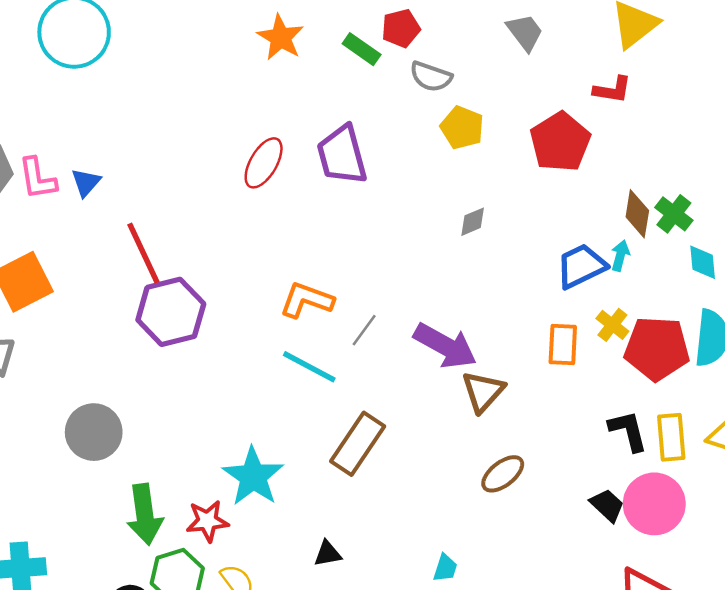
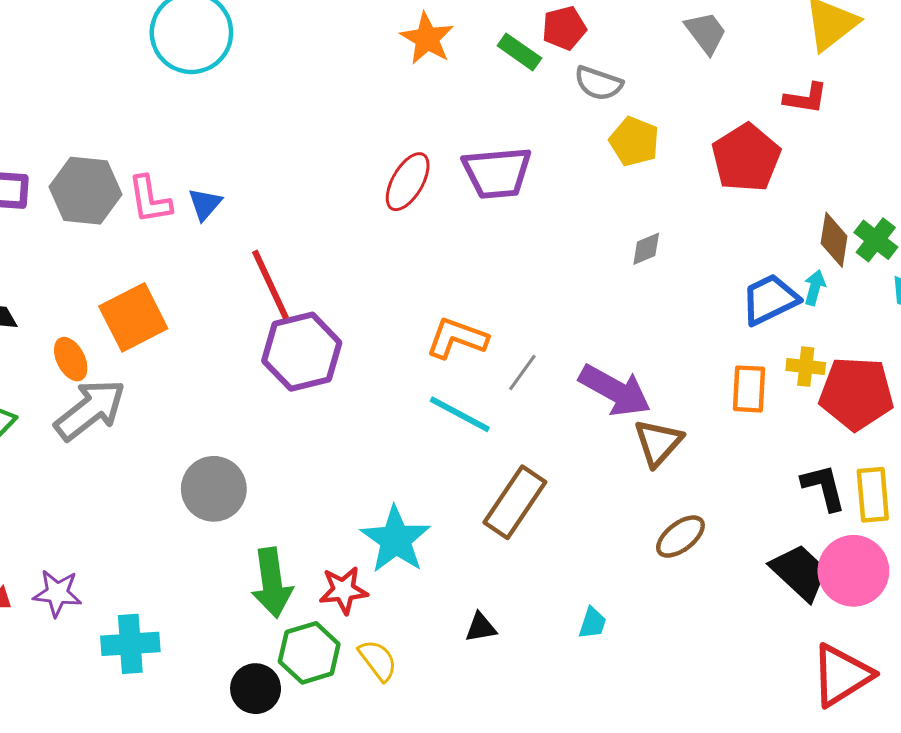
purple trapezoid: (342, 155) -> (497, 173), turned -80
yellow cross: (612, 325) -> (806, 367), turned -32
black trapezoid: (607, 505) -> (800, 572), size x1.5
cyan trapezoid: (445, 568) -> (593, 623), moved

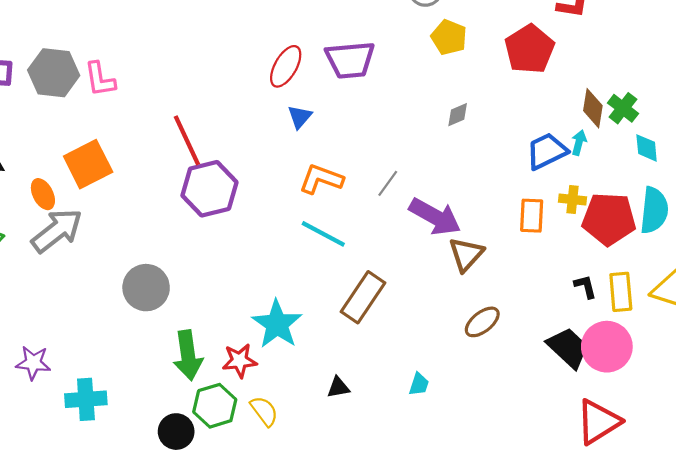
blue triangle: (205, 204) -> (300, 117), moved
gray line: (522, 373) -> (388, 183), moved
black L-shape: (824, 487) -> (585, 287), size x0.7

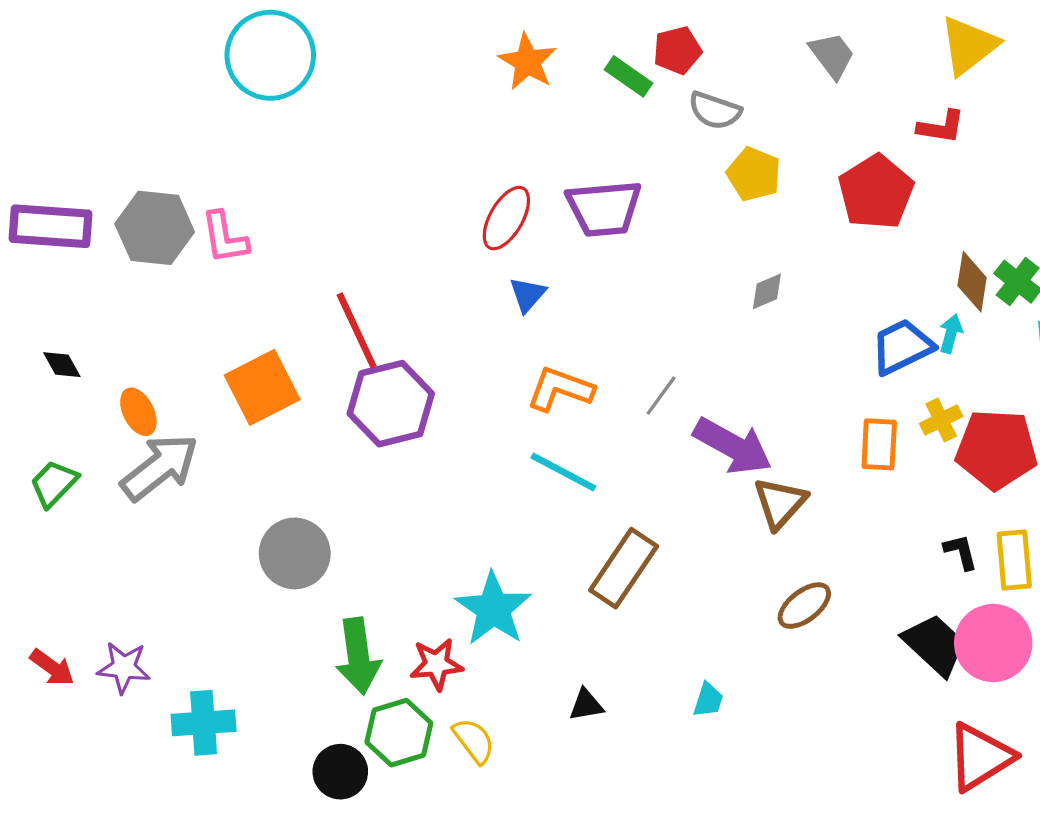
orange square: (88, 164) -> (262, 387), moved
yellow cross: (572, 200) -> (941, 420), turned -32

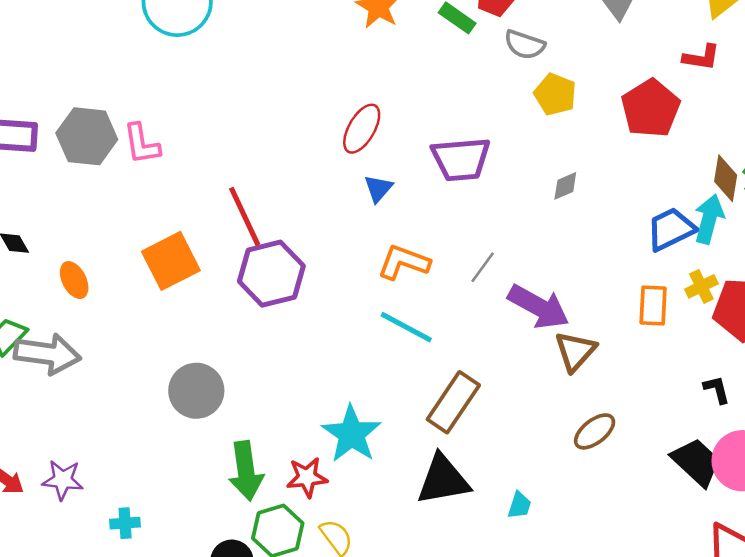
purple trapezoid: (604, 208) -> (461, 159), moved
cyan arrow: (951, 334) -> (709, 219), size x1.6
gray arrow: (160, 467) -> (47, 354), moved, turned 46
black triangle: (586, 705) -> (443, 480), moved, size x2.0
cyan cross: (204, 723) -> (125, 523), size x0.6

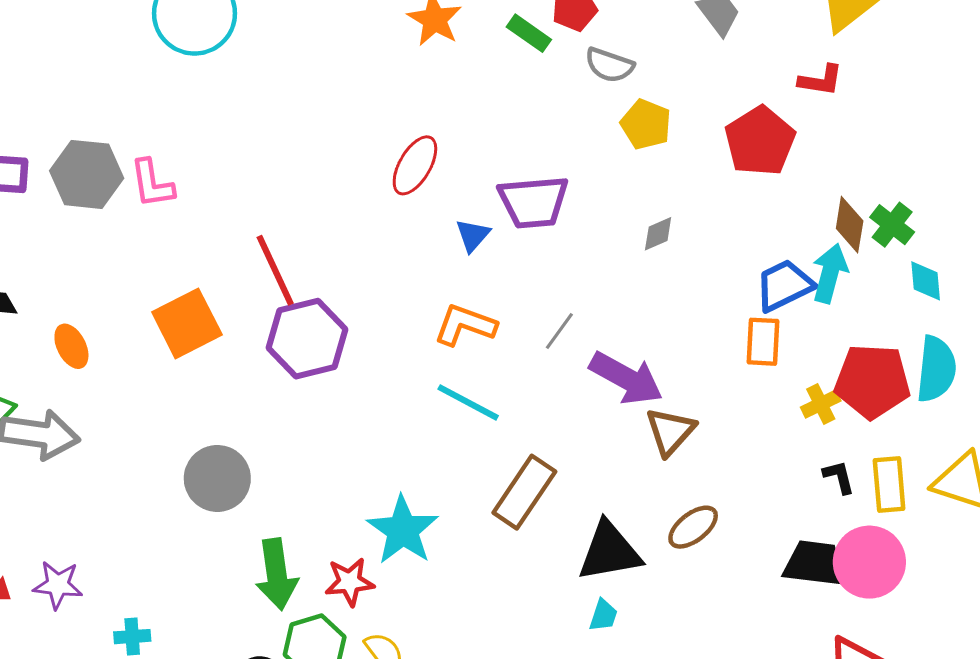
blue triangle: (378, 188) -> (473, 235), moved
yellow cross: (701, 286) -> (821, 404), moved
orange rectangle: (653, 306) -> (763, 342), moved
black trapezoid: (696, 462) -> (815, 564), turned -36
black triangle: (443, 480) -> (609, 551), moved

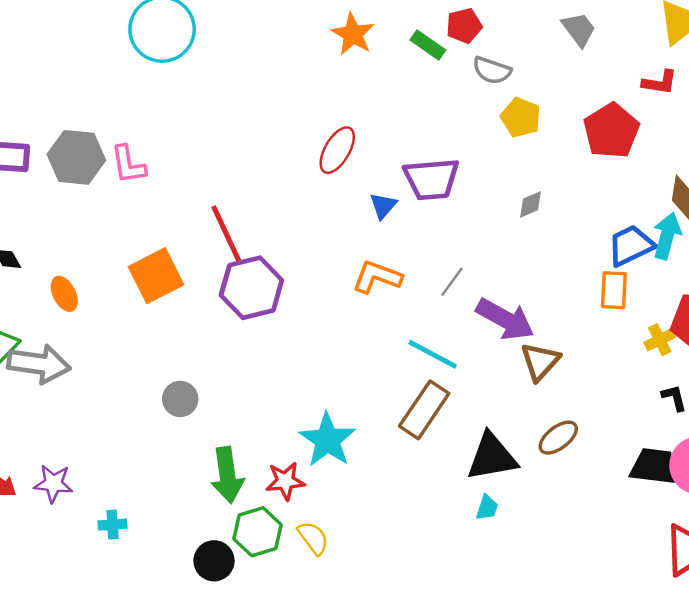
cyan line: (468, 402) -> (433, 354), moved
gray circle: (217, 478) -> (180, 399), size x0.7

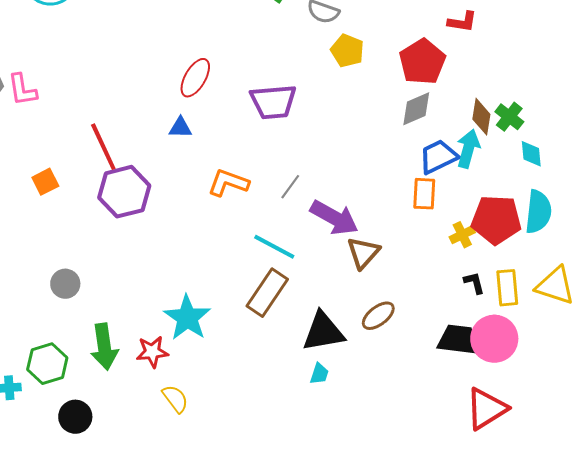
gray diamond: (530, 204) -> (416, 109), moved, size x1.5
blue triangle: (383, 206) -> (180, 128), moved, turned 50
orange square: (156, 276) -> (45, 182), size x0.6
green hexagon: (257, 532) -> (47, 364), moved
black circle: (214, 561) -> (75, 417), moved

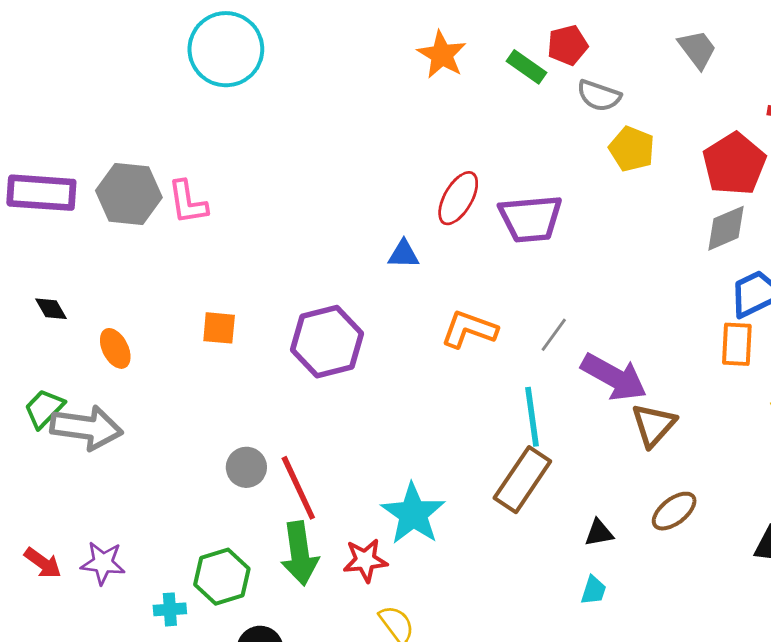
red ellipse: (195, 78) -> (458, 198), moved
red line: (103, 147) -> (298, 488), moved
orange square: (45, 182) -> (219, 328), turned 32
cyan line: (274, 247) -> (532, 417), turned 54
black triangle: (323, 332) -> (599, 533), size x0.5

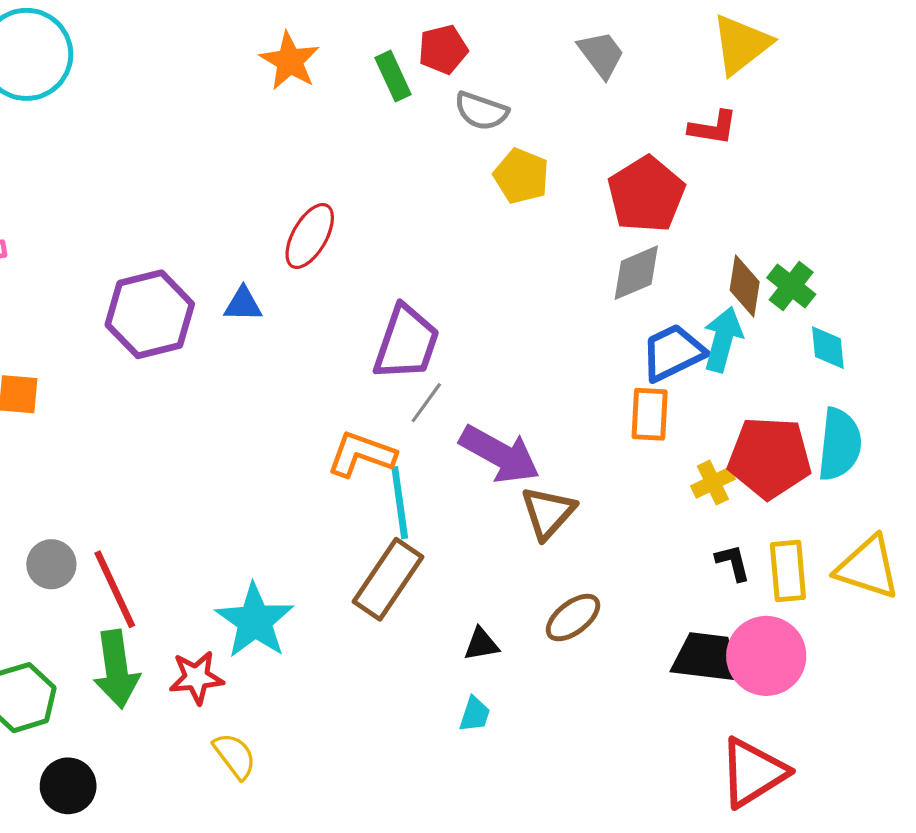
green rectangle: (527, 67) -> (393, 76), turned 30
purple trapezoid: (531, 219) -> (406, 343), moved, turned -66
orange L-shape: (469, 329) -> (361, 454), moved
purple hexagon: (327, 342) -> (150, 314), moved

